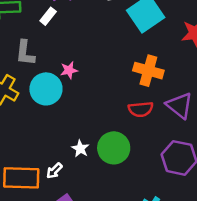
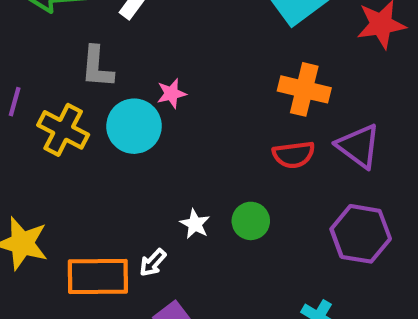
green circle: (114, 148) -> (251, 221), size x0.7

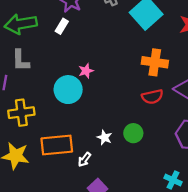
gray L-shape: (97, 67) -> (21, 60), moved
yellow cross: (63, 130) -> (21, 113), moved, turned -30
orange rectangle: (98, 276) -> (57, 145), moved

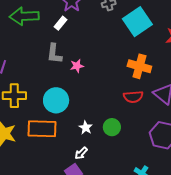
gray L-shape: (21, 60) -> (54, 54), moved
cyan circle: (68, 90) -> (56, 100), moved
white arrow: (84, 160) -> (81, 153), moved

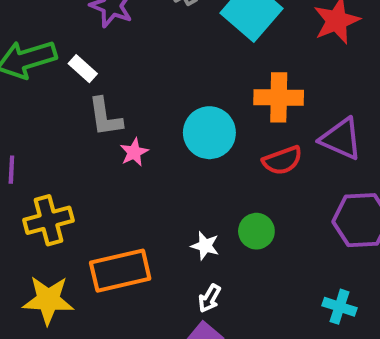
white rectangle: (61, 23) -> (83, 69), moved, turned -72
pink star: (77, 66) -> (134, 152), moved
cyan circle: (56, 100) -> (209, 133), moved

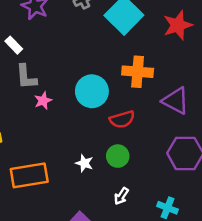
red semicircle: (282, 160) -> (122, 119), moved
white arrow: (210, 298) -> (121, 196), moved

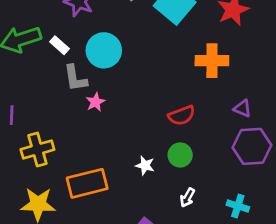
orange cross: (138, 72) -> (212, 61), moved
cyan circle: (92, 91) -> (104, 50), moved
purple triangle: (176, 101) -> (243, 108), moved, size x0.6

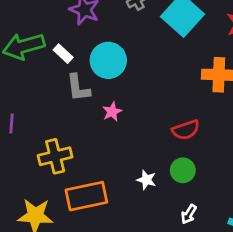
pink star: (95, 102) -> (112, 112), moved
yellow cross: (37, 149) -> (55, 156), moved

